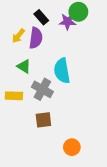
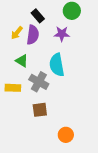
purple star: (67, 22) -> (62, 34), moved

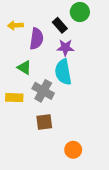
black rectangle: (38, 16) -> (60, 25), moved
yellow arrow: (17, 33) -> (15, 25), moved, turned 48
purple star: (62, 34) -> (65, 48), moved

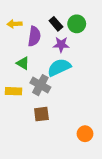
green circle: (80, 12) -> (77, 24), moved
cyan semicircle: (63, 72) -> (59, 67), turned 75
orange circle: (73, 150) -> (85, 134), moved

